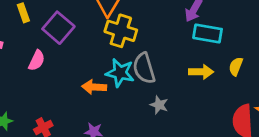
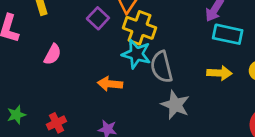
purple square: (58, 28) -> (98, 18), moved, size x0.7
cyan star: (120, 73) -> (136, 54), moved
gray star: (159, 105) -> (175, 105), size x1.5

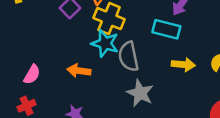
cyan rectangle: (228, 34) -> (166, 29), moved
pink semicircle: (53, 54) -> (32, 74), moved

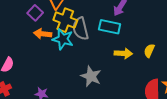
gray semicircle: (129, 56) -> (81, 29), moved
orange arrow: (79, 71) -> (43, 34), moved

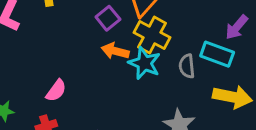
gray semicircle: (81, 29) -> (187, 66), moved, size x0.7
yellow arrow: (123, 53) -> (232, 97), size x1.4

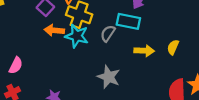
gray semicircle: (187, 66) -> (108, 33), turned 48
yellow arrow: (232, 97) -> (144, 51), size x0.7

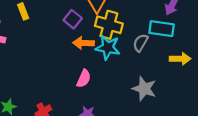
pink semicircle: (16, 65) -> (84, 79), moved

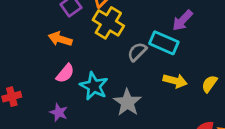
orange arrow: (84, 43) -> (60, 39), moved
cyan star: (108, 47) -> (94, 86), moved

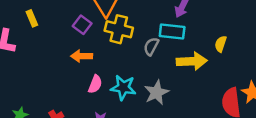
yellow arrow: (175, 81) -> (192, 61), size x1.4
yellow semicircle: (209, 84) -> (221, 44), moved
gray star: (127, 102) -> (156, 93), turned 30

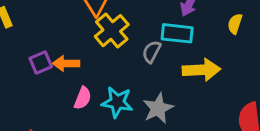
purple square: (82, 25) -> (41, 63), moved, turned 30
yellow cross: (119, 29) -> (112, 31), turned 36
yellow semicircle: (221, 44) -> (235, 24), moved

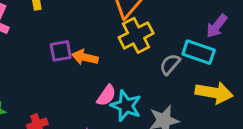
pink semicircle: (83, 98) -> (106, 95), moved

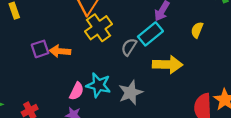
cyan rectangle: (199, 52) -> (150, 34), turned -50
pink semicircle: (106, 95) -> (77, 91), moved

